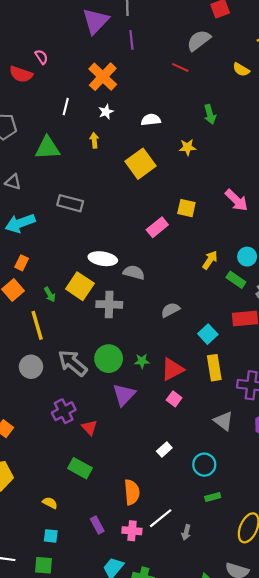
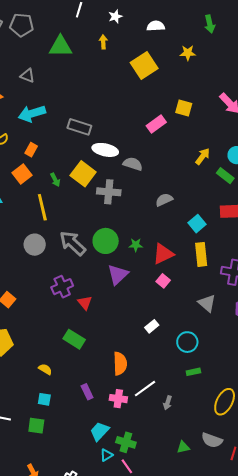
gray rectangle: (70, 203) -> (79, 127), moved

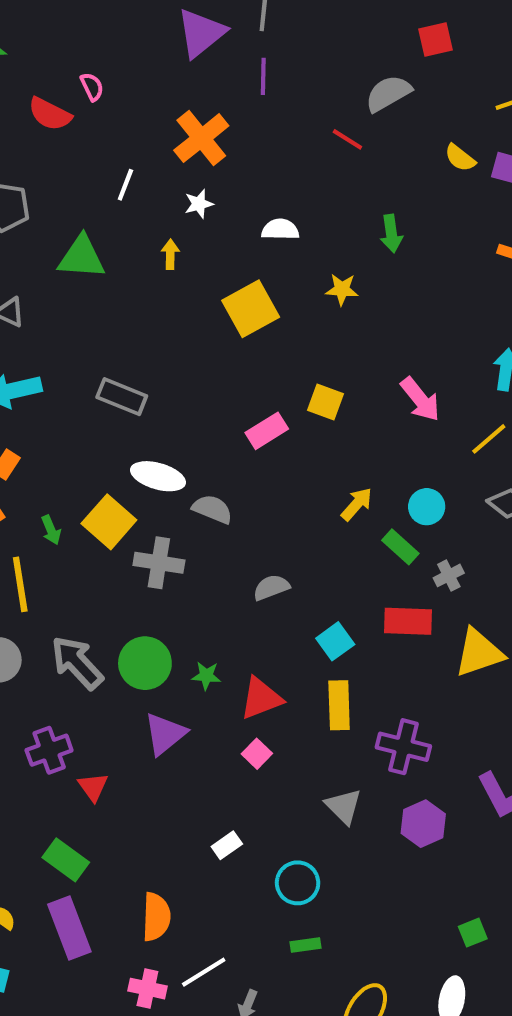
gray rectangle: (79, 127) -> (122, 397), moved
purple rectangle: (87, 392) -> (69, 928), moved, size x1.8

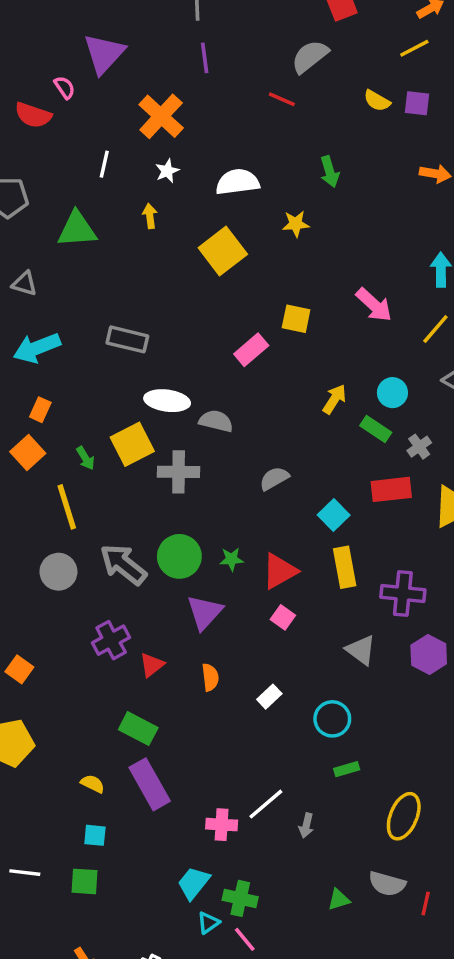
purple triangle: (201, 33) -> (104, 54), moved
white semicircle: (280, 229) -> (238, 182), size x1.4
yellow square: (109, 522) -> (132, 444), turned 30
red triangle: (93, 787) -> (152, 665), turned 36
orange semicircle: (156, 917) -> (210, 677), moved, size x0.7

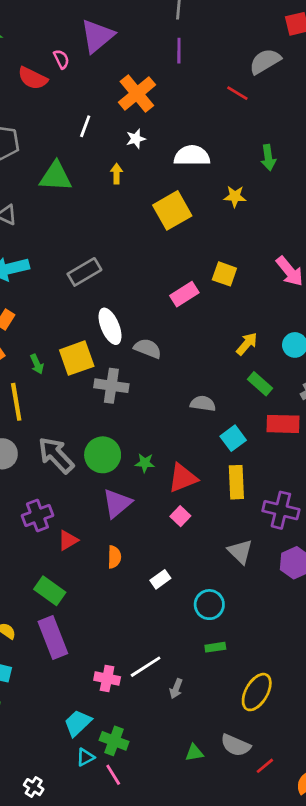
gray rectangle: (127, 339) -> (84, 272), turned -52
white ellipse: (167, 401) -> (110, 326), turned 52
green rectangle: (376, 429) -> (260, 384), moved
gray semicircle: (274, 478) -> (203, 404), moved, turned 30
red line: (426, 904) -> (265, 766), turned 30

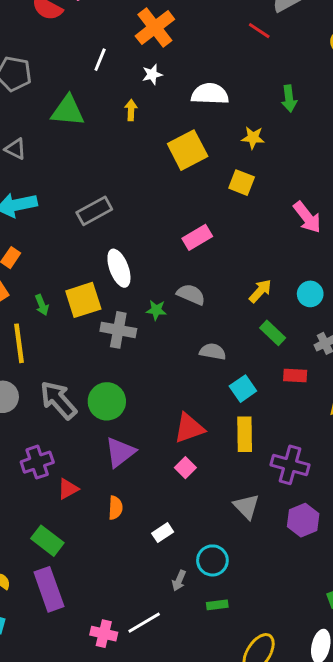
yellow square: (224, 274) -> (242, 183), moved
gray semicircle: (148, 348) -> (191, 294), moved
red rectangle: (283, 424) -> (295, 375), size x0.7
green star: (145, 463) -> (156, 310), moved
gray arrow: (176, 689) -> (179, 581), moved

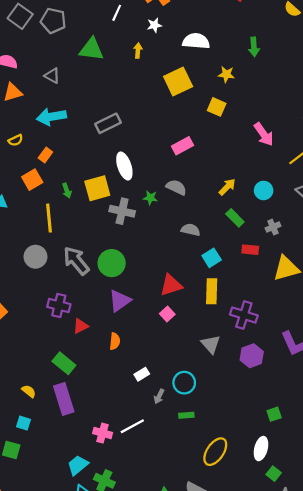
purple cross: (37, 462) -> (59, 305), turned 30
white rectangle: (163, 533) -> (142, 374), moved

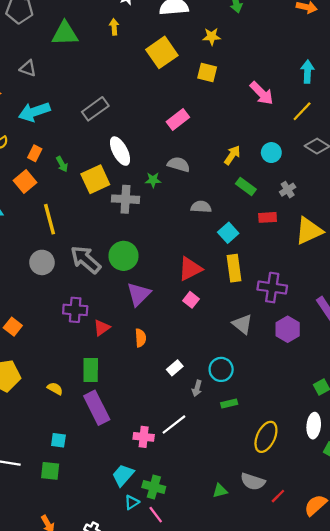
green arrow: (67, 191) -> (62, 164), moved
green rectangle: (64, 363) -> (91, 370), turned 60
yellow semicircle: (29, 391) -> (55, 389), moved

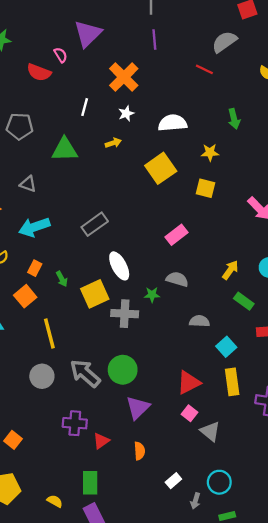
yellow arrow: (114, 27) -> (113, 143), turned 77
gray triangle: (242, 324) -> (210, 431), moved

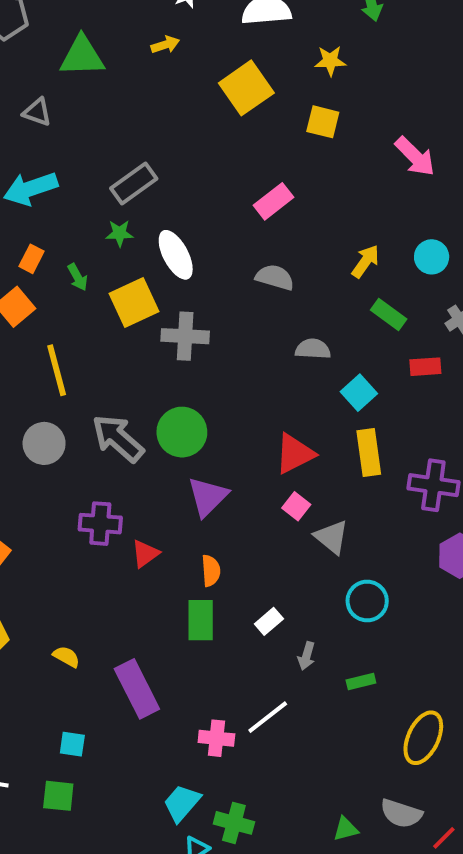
gray triangle: (28, 184) -> (37, 112), moved
green star: (152, 295) -> (120, 233), moved
cyan circle: (219, 482) -> (367, 601), moved
green rectangle: (90, 483) -> (201, 620), moved

